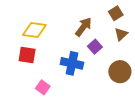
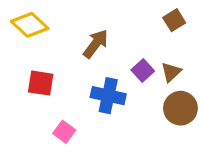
brown arrow: (83, 27) -> (96, 44), moved
yellow diamond: (34, 30) -> (30, 25), moved, turned 35
brown triangle: (121, 34) -> (171, 72), moved

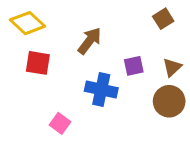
purple square: (143, 70) -> (134, 66), turned 30
brown triangle: (171, 72) -> (172, 67), moved
red square: (41, 83) -> (38, 63), moved

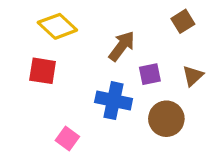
yellow diamond: (28, 23) -> (57, 26), moved
brown arrow: (90, 41) -> (122, 46), moved
brown circle: (169, 101) -> (166, 119), moved

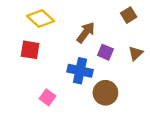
purple square: (150, 74) -> (105, 52), turned 35
brown circle: (166, 119) -> (105, 93), moved

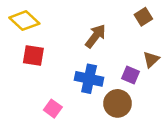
yellow diamond: (41, 19) -> (24, 21), moved
purple square: (105, 52) -> (130, 75), moved

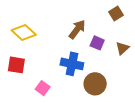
yellow diamond: (24, 21) -> (24, 32), moved
red square: (33, 56) -> (16, 65), moved
purple square: (130, 75) -> (97, 43), moved

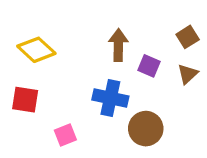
brown square: (116, 14) -> (188, 37), moved
brown arrow: (77, 29) -> (118, 45), turned -36
pink square: (43, 88) -> (65, 135), turned 32

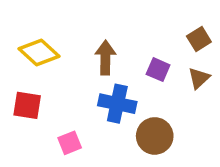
brown arrow: (118, 45) -> (105, 58), moved

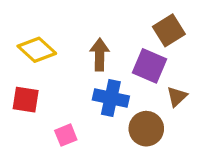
brown square: (199, 39) -> (169, 30), moved, size x1.4
purple square: (158, 70) -> (150, 66), size x1.5
brown triangle: (199, 78) -> (177, 96), moved

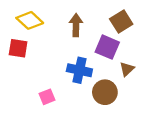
yellow diamond: (37, 50) -> (30, 20), moved
brown arrow: (100, 55) -> (76, 25), moved
red square: (26, 100) -> (18, 48), moved

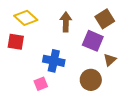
blue cross: (79, 70) -> (54, 61), moved

